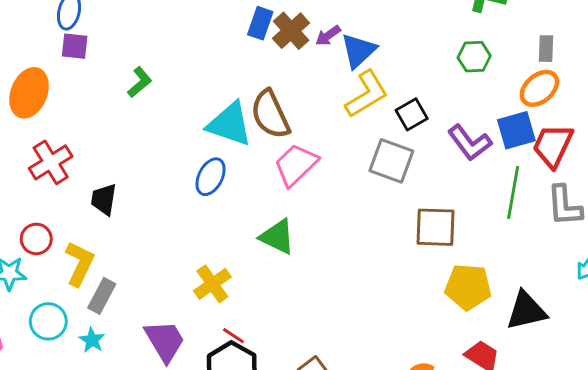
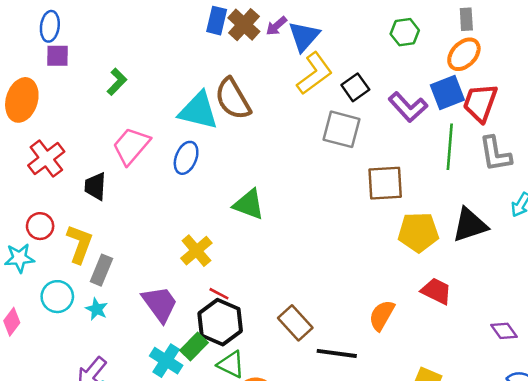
pink trapezoid: (296, 165) -> (131, 146), moved
black triangle: (526, 311) -> (470, 225), moved

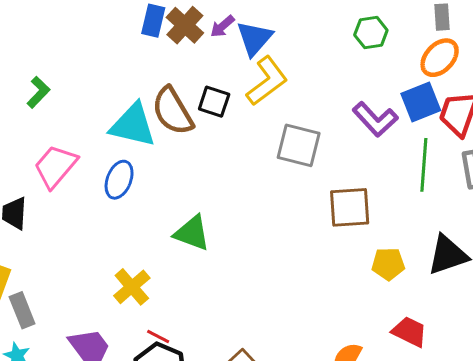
black square: (355, 87) -> (214, 102), moved, turned -36
yellow pentagon: (418, 232) -> (388, 264), size x0.7
gray rectangle: (101, 270) -> (22, 310), turned -44

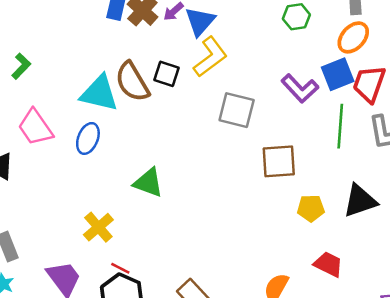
pink trapezoid: (55, 166) -> (35, 127), turned -75

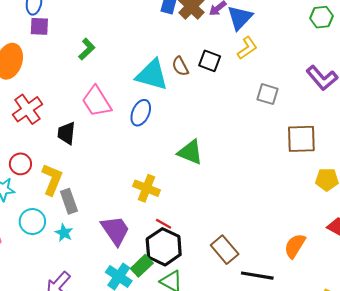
yellow L-shape: (210, 57) -> (247, 48), size x0.7
brown semicircle: (132, 82) -> (180, 66), size x0.6
gray square: (237, 110) -> (268, 94), size x0.7
yellow cross: (98, 227) -> (147, 188), turned -30

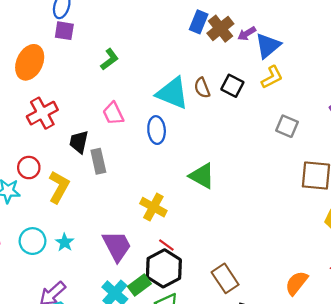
pink trapezoid: (97, 102) -> (113, 113), size x0.7
blue ellipse: (141, 113) -> (157, 130), turned -35
gray rectangle: (69, 201) -> (98, 161), moved
cyan circle: (32, 222) -> (33, 241), moved

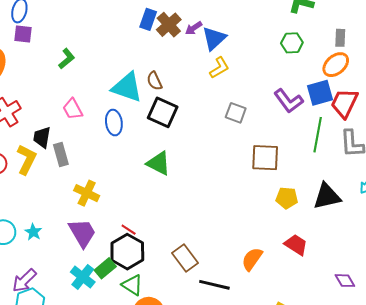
black square: (232, 86) -> (163, 112), moved, size x1.4
yellow L-shape: (59, 187) -> (27, 159), moved
yellow cross: (153, 207) -> (87, 193), moved

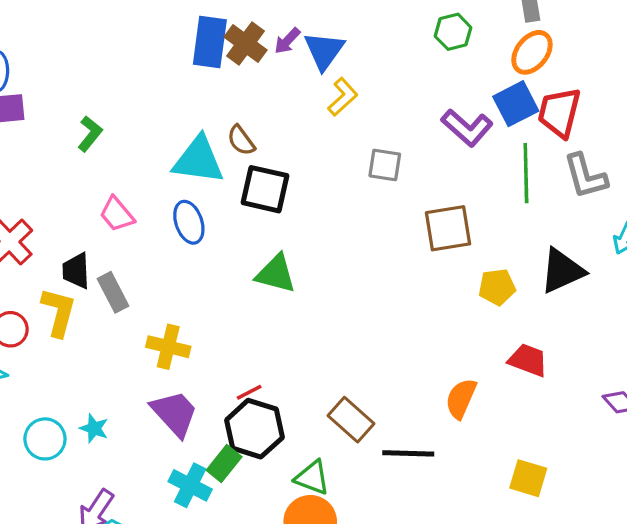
blue rectangle: (148, 19) -> (210, 42), size x1.4
red line: (129, 230) -> (249, 392), turned -49
green triangle: (132, 285) -> (312, 478), moved

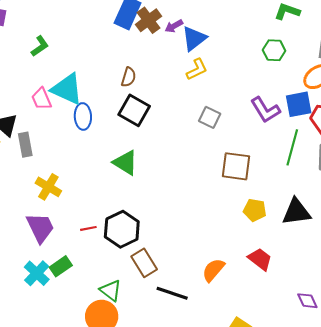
brown semicircle: (241, 140) -> (129, 77), turned -144
cyan triangle: (198, 160) -> (67, 89), moved
black hexagon: (254, 429) -> (122, 229), moved

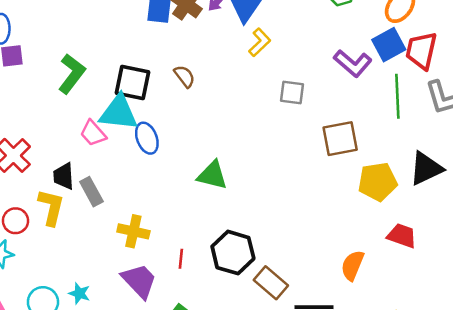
green L-shape: (40, 46) -> (72, 74), size x1.5
brown semicircle: (129, 77) -> (184, 76), turned -36
black square: (134, 110) -> (132, 82), moved
yellow pentagon: (255, 210) -> (378, 182), size x1.4
red line: (88, 228) -> (181, 259), moved, turned -56

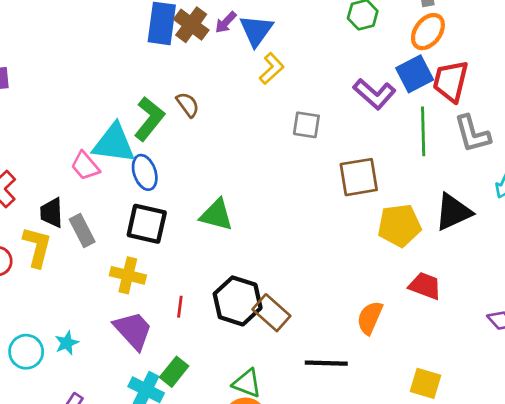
green L-shape: (72, 74) -> (149, 119), moved
black square: (132, 82) -> (147, 224), moved
brown rectangle: (271, 283) -> (271, 313), moved
cyan star: (79, 293) -> (67, 343), turned 30

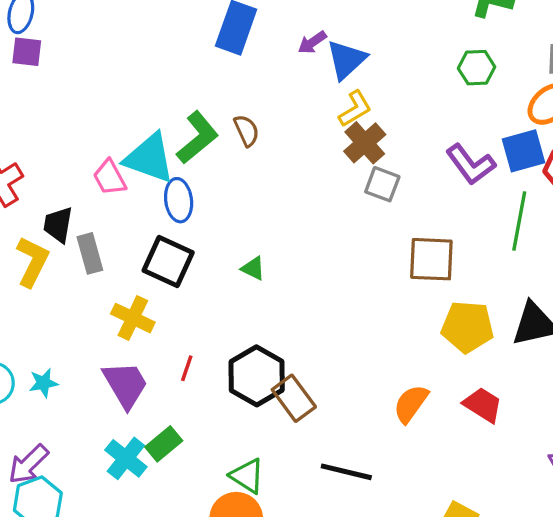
brown cross: (191, 25) -> (365, 143), moved
green triangle: (217, 215) -> (253, 268), size x0.6
orange semicircle: (370, 318) -> (411, 404), moved

